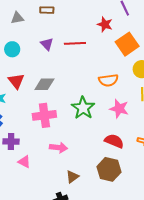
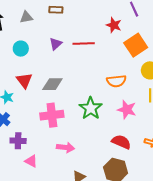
purple triangle: (47, 44) -> (56, 44), turned 32

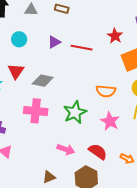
pink arrow: (65, 148) -> (66, 149), moved

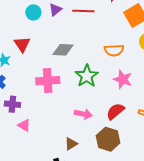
cyan circle: (19, 39) -> (33, 12), moved
gray diamond: (43, 81) -> (63, 50), moved
red semicircle: (98, 152) -> (115, 111), turned -66

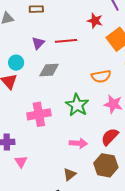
cyan circle: (33, 12) -> (16, 63), moved
gray diamond: (63, 50) -> (49, 70), moved
pink triangle: (24, 125) -> (21, 162), turned 32

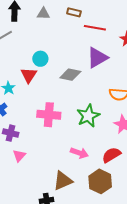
red line: (66, 41) -> (95, 28), moved
purple triangle: (38, 43) -> (97, 58), moved, size x1.6
brown triangle: (70, 174) -> (63, 181), size x1.5

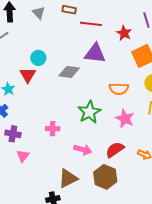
gray triangle: (43, 14) -> (39, 13), turned 48
purple triangle: (97, 58) -> (95, 53), turned 40
pink cross: (49, 115) -> (53, 129), moved, size x0.6

